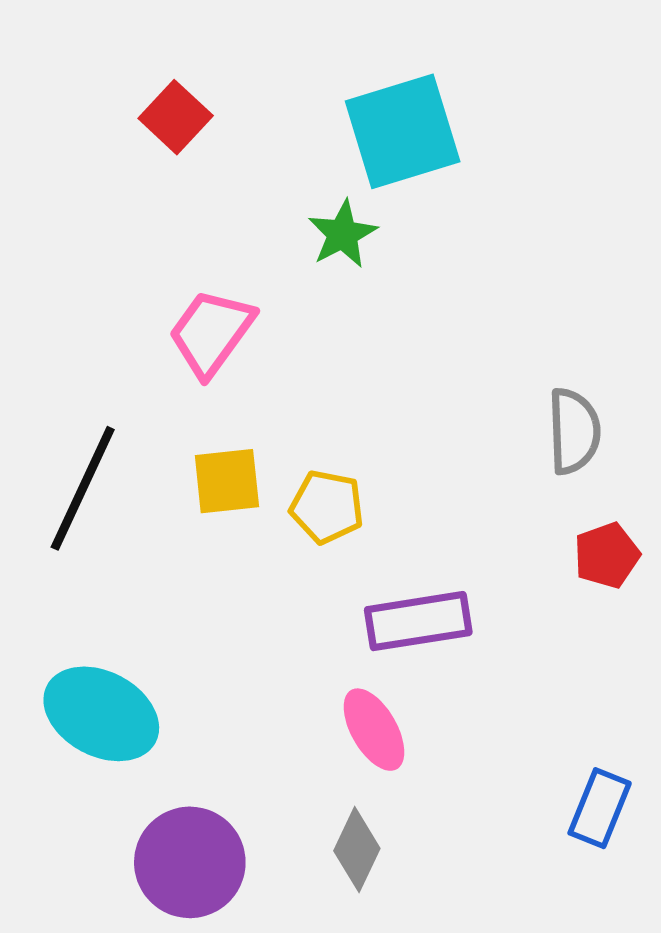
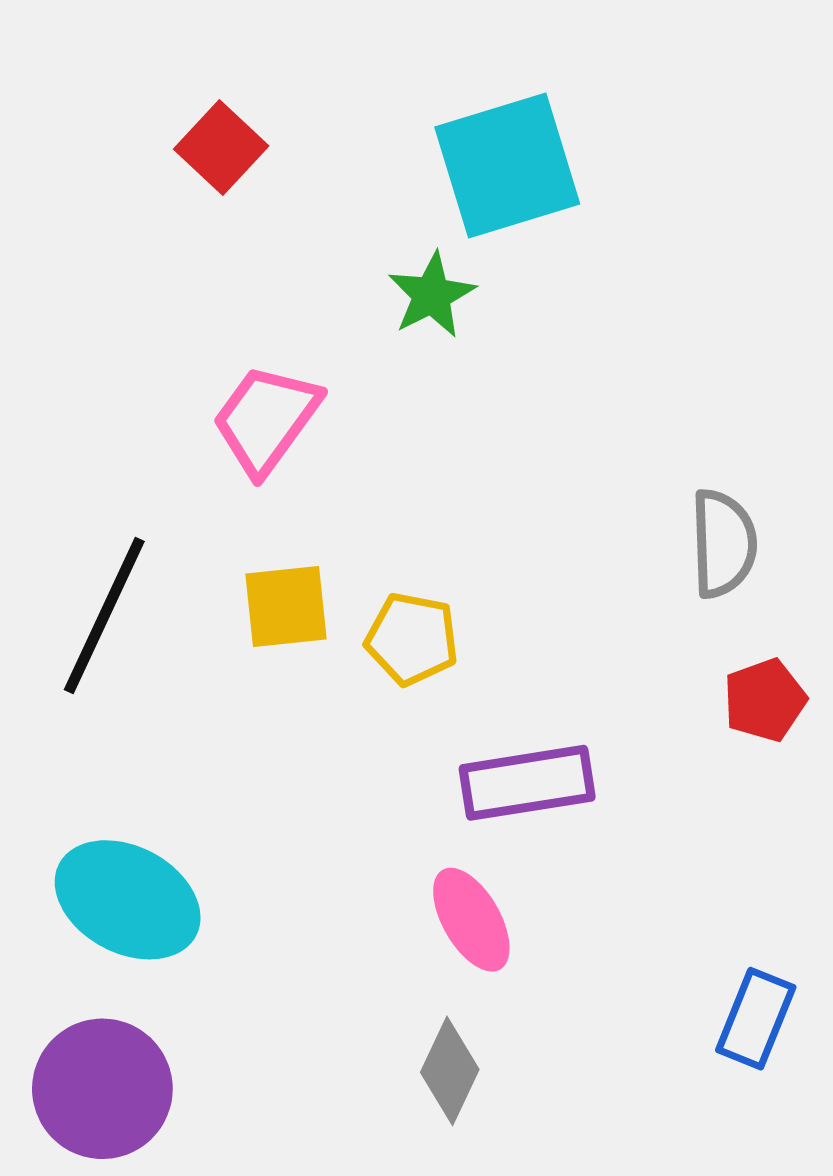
purple circle: (190, 862) -> (102, 1089), moved

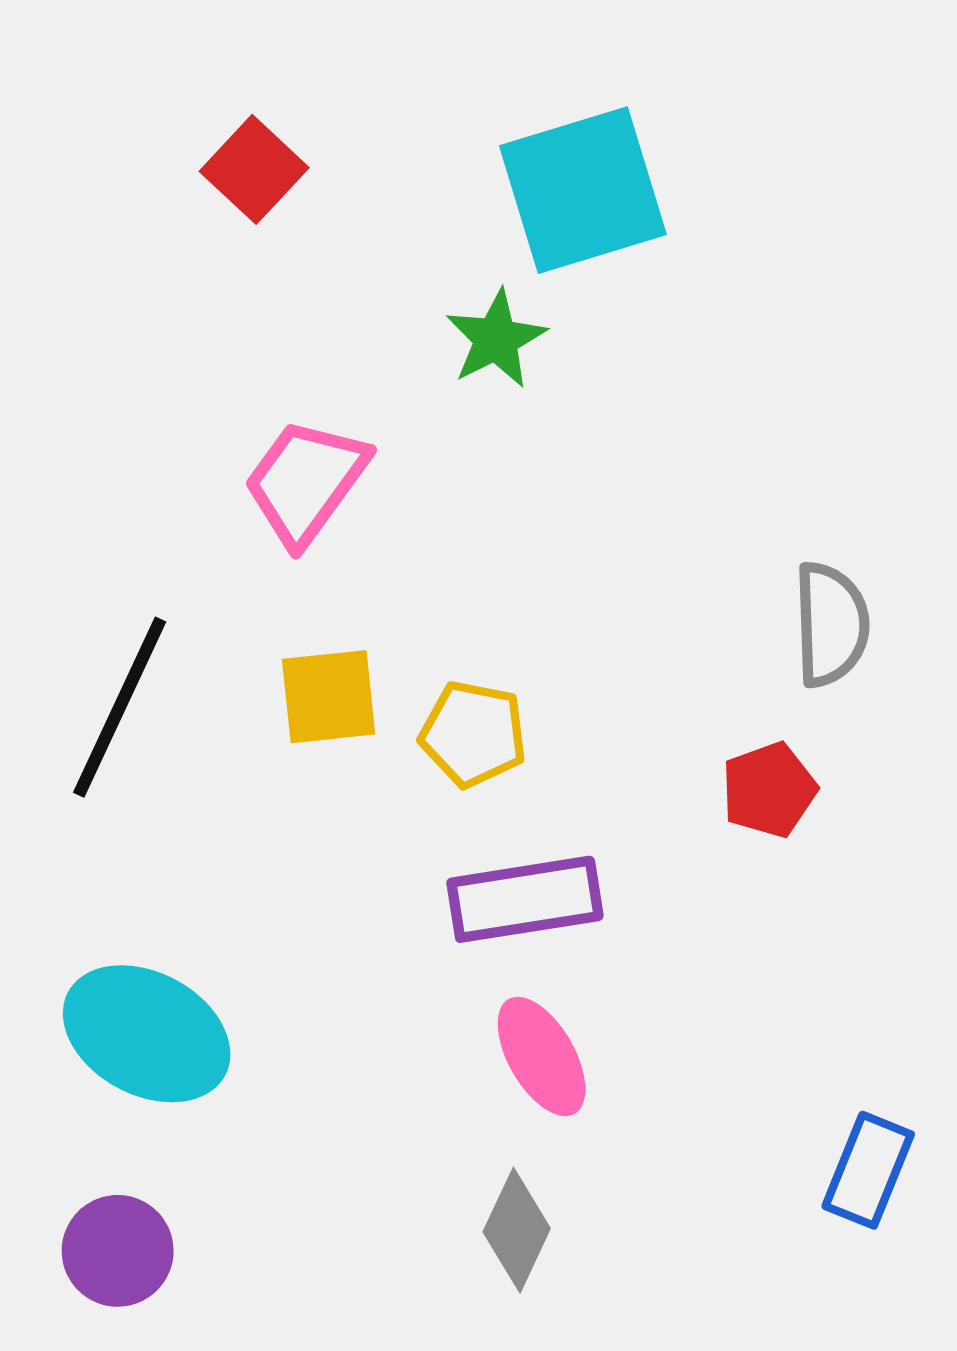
red pentagon: (765, 700) -> (769, 790), moved
purple rectangle: (527, 783) -> (525, 899), moved
purple circle: (102, 1089) -> (118, 1251), size x0.7

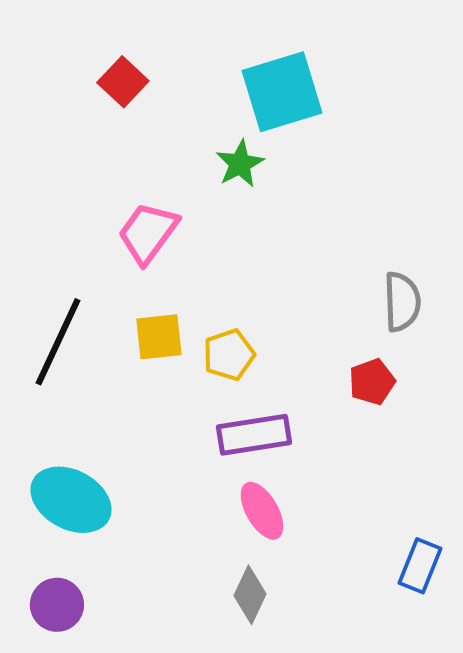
yellow pentagon: (473, 734) -> (229, 355), turned -30

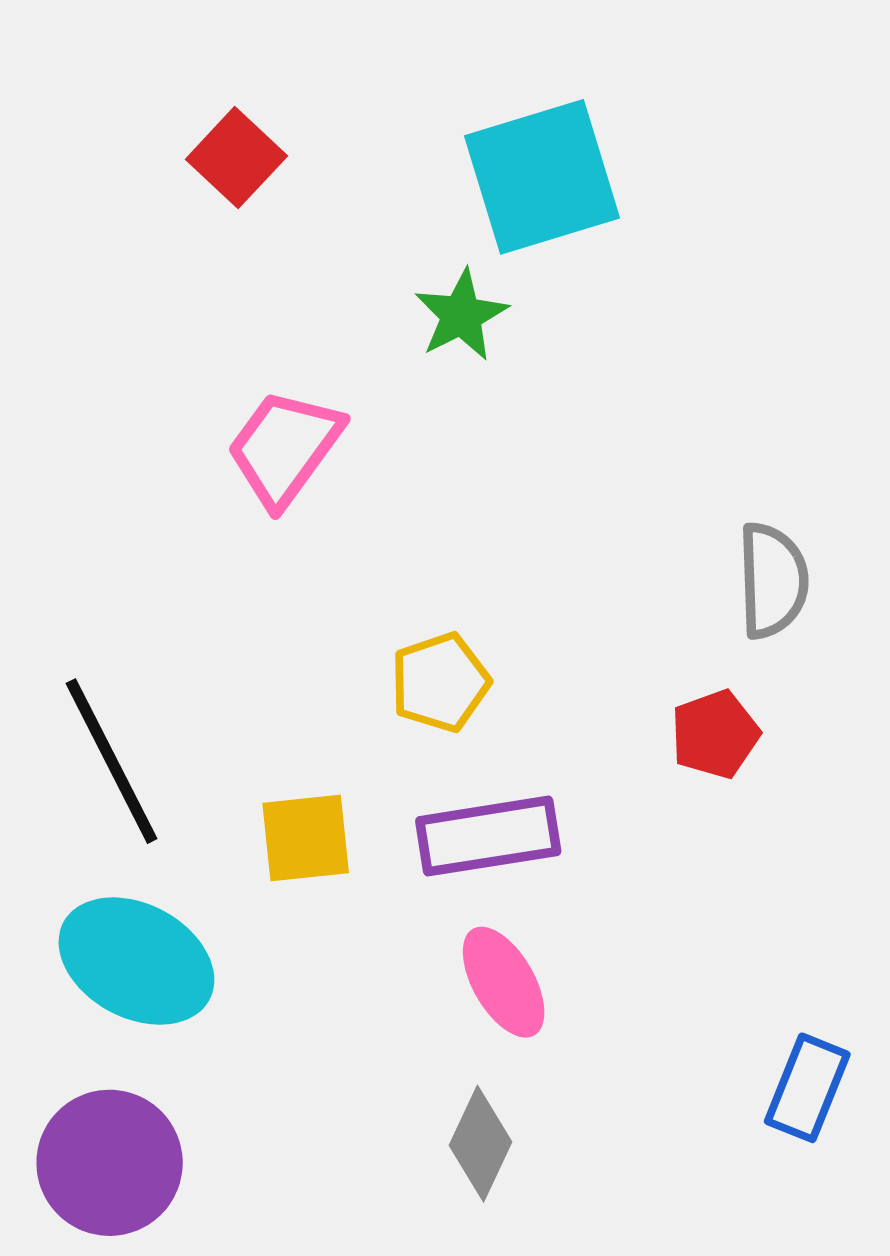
yellow square: (159, 337) -> (306, 838), moved
black line: (58, 342) -> (111, 761), moved, turned -52
purple circle: (57, 605) -> (110, 1163), size x1.4

